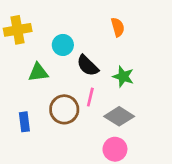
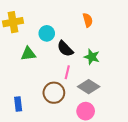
brown circle: (64, 109) -> (54, 93), moved
blue rectangle: (24, 122) -> (18, 104), moved

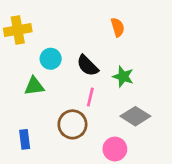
cyan circle: (47, 33) -> (51, 59), moved
green triangle: (28, 54) -> (34, 86), moved
gray diamond: (89, 87) -> (135, 116), moved

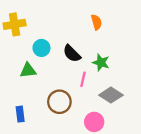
pink line: (90, 97) -> (83, 79), moved

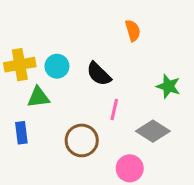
yellow cross: (15, 24) -> (20, 65), moved
green star: (101, 63) -> (168, 86), moved
blue rectangle: (20, 114) -> (21, 133), moved

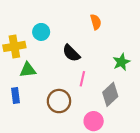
cyan circle: (57, 66) -> (41, 32), moved
green star: (168, 86) -> (121, 62), turned 30
gray diamond: (153, 131) -> (110, 94), turned -75

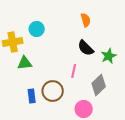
black semicircle: (71, 53) -> (86, 48), moved
blue rectangle: (15, 95) -> (32, 96), moved

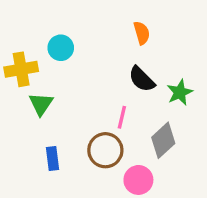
green triangle: (25, 63) -> (41, 104), turned -49
brown circle: (53, 91) -> (105, 150), moved

